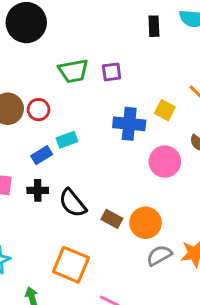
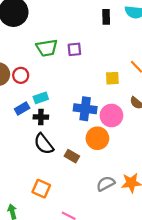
yellow square: (165, 110) -> (112, 78), turned -32
blue cross: (129, 124) -> (85, 109), moved
black cross: (38, 190) -> (41, 117), moved
orange circle: (146, 223) -> (97, 138), moved
orange square: (71, 265) -> (41, 189), size x0.7

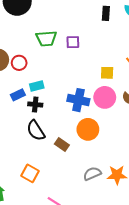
pink circle: (111, 116) -> (105, 97), moved

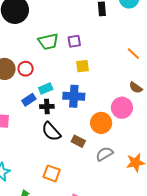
yellow square: (107, 73) -> (82, 66), moved
pink circle: (105, 97) -> (122, 108), moved
blue cross: (78, 100) -> (74, 96), moved
gray semicircle: (92, 174) -> (104, 154), moved

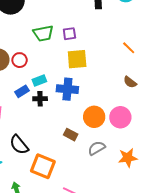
yellow square: (82, 66) -> (77, 59), size x1.5
pink circle: (122, 108) -> (120, 117), moved
black semicircle: (51, 131) -> (19, 145), moved
orange square: (52, 173) -> (43, 166), size x1.4

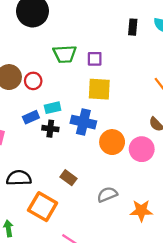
orange circle: (94, 117) -> (112, 142), moved
pink circle: (120, 117) -> (142, 149), moved
brown rectangle: (71, 135) -> (69, 178), moved
black semicircle: (19, 145) -> (19, 178), turned 120

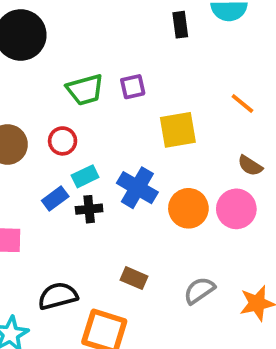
red circle: (33, 81) -> (63, 141), moved
yellow square: (99, 89) -> (178, 130), moved
blue cross: (83, 122) -> (137, 188), turned 30

